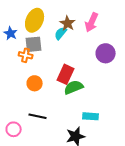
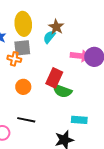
yellow ellipse: (35, 20) -> (23, 24), turned -30
pink arrow: (92, 22) -> (80, 56), moved, turned -108
green semicircle: (74, 87) -> (62, 91), turned -138

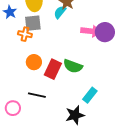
red rectangle: (54, 78) -> (53, 69), moved
cyan rectangle: (79, 120) -> (90, 95), turned -56

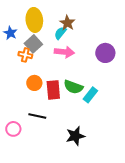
gray square: (33, 23) -> (33, 44), turned -36
pink arrow: (91, 31) -> (64, 52), moved
red rectangle: (53, 69) -> (53, 90), turned -30
cyan rectangle: (90, 95) -> (90, 95), moved

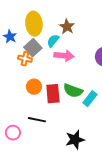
cyan semicircle: (60, 33) -> (53, 41), moved

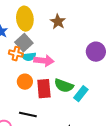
cyan semicircle: (53, 41) -> (29, 57), moved, turned -136
pink arrow: (64, 56) -> (44, 61), moved

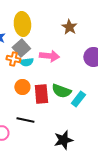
brown star: (58, 22) -> (69, 27), moved
pink arrow: (44, 61) -> (49, 56), moved

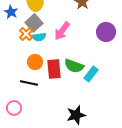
pink arrow: (49, 56) -> (62, 31), turned 120
orange cross: (13, 59) -> (26, 34), turned 32
black line: (25, 120) -> (29, 83), moved

